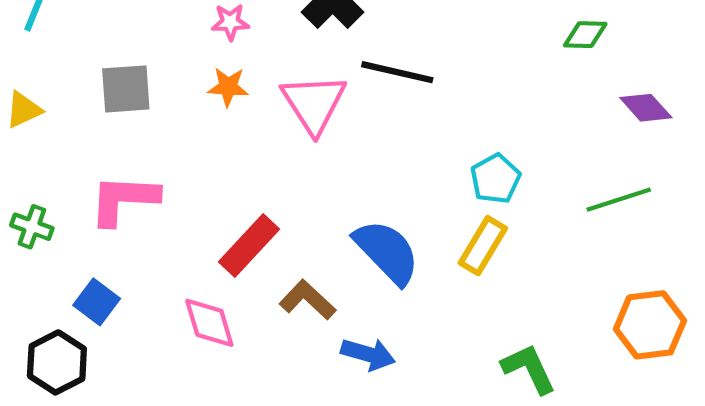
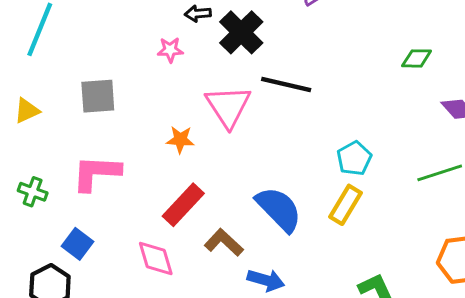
orange star: (228, 87) -> (180, 140), moved

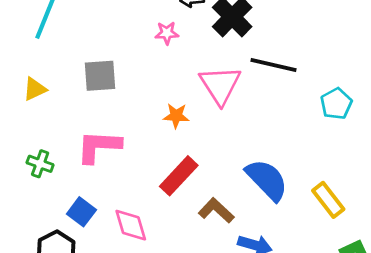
cyan pentagon: (354, 158) -> (336, 104), moved
yellow rectangle: (346, 205) -> (328, 200), moved, turned -69
pink diamond: (156, 258) -> (131, 225), moved

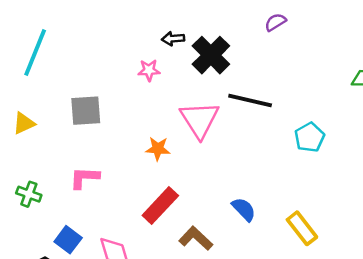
pink L-shape: (99, 146) -> (84, 178), size x0.7
blue semicircle: (267, 180) -> (244, 209), size x0.6

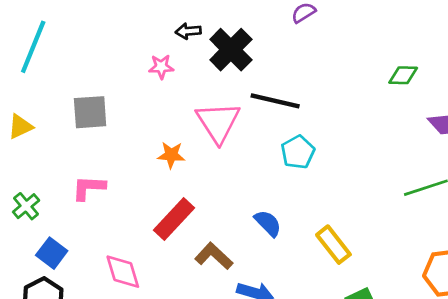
cyan pentagon: (310, 137) -> (298, 152), moved
green cross: (29, 194) -> (26, 206), turned 30
blue square: (68, 240) -> (52, 253), moved

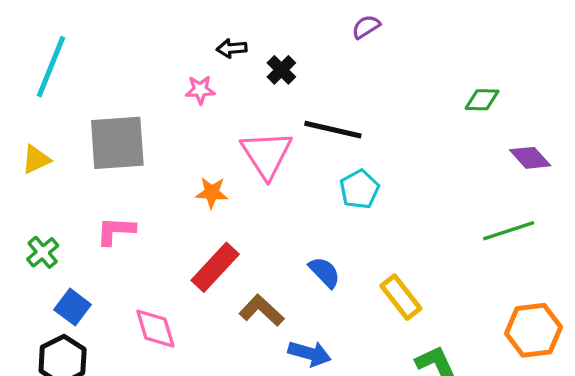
black cross: (231, 50) -> (281, 70), size x0.6
gray square: (90, 112) -> (117, 143), size x1.4

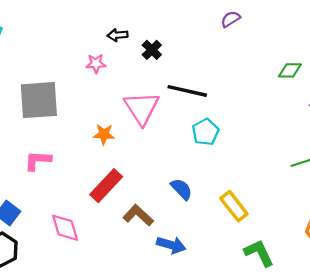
purple semicircle: (366, 27) -> (231, 19), moved

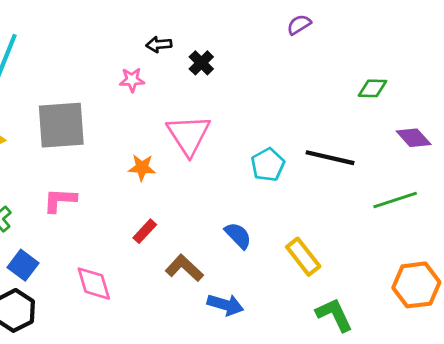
black line: (187, 91) -> (330, 158), moved
red rectangle: (106, 186) -> (145, 231), size x0.6

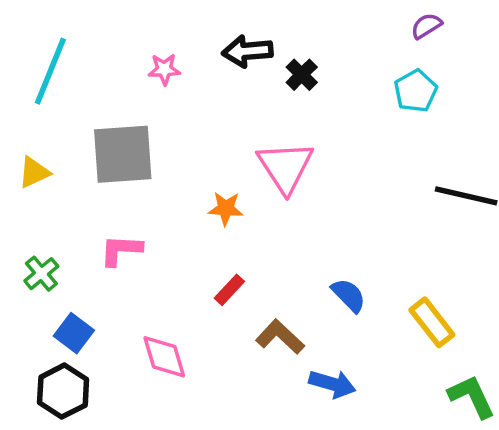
black arrow: (159, 44) -> (247, 51), size x1.5
pink star: (132, 80) -> (164, 69), moved
cyan pentagon: (268, 165) -> (416, 91), moved

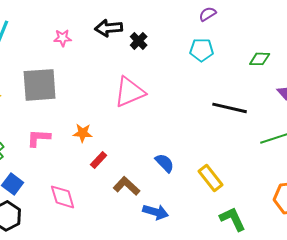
cyan pentagon: (416, 91) -> (202, 50), turned 30
pink triangle: (285, 167) -> (130, 92), turned 40
orange star: (226, 208) -> (83, 133), moved

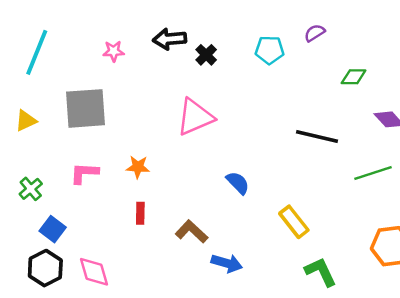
purple semicircle: (208, 14) -> (315, 33), moved
cyan pentagon: (202, 50) -> (269, 50), moved
red rectangle: (99, 160) -> (140, 213), moved, turned -42
blue semicircle: (165, 163) -> (238, 183), moved
pink diamond: (63, 197) -> (94, 272), moved

